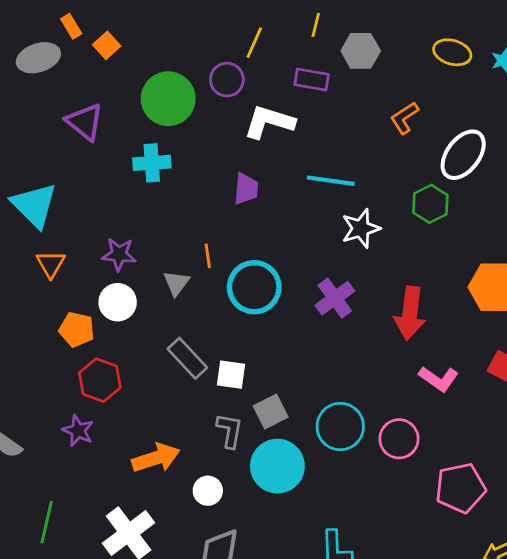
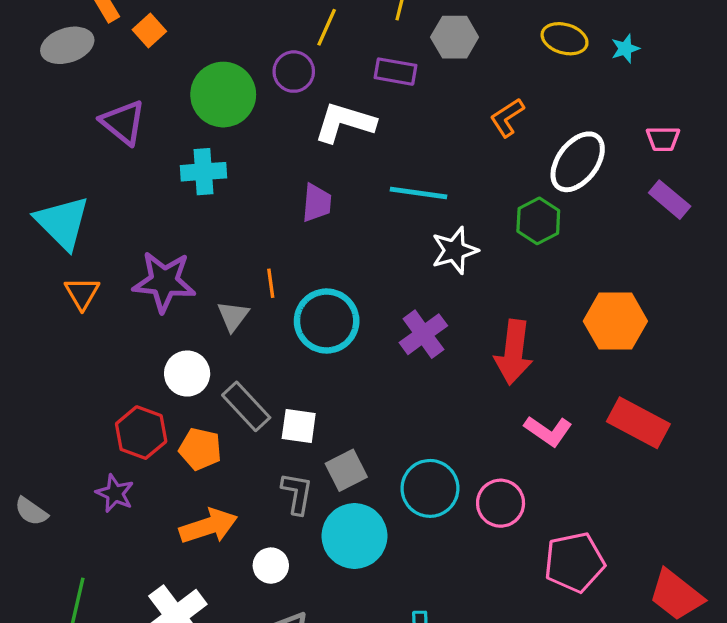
purple star: (119, 254) -> (164, 282), size x1.5
white circle: (118, 302) -> (187, 374), moved
orange pentagon: (77, 330) -> (200, 449), moved

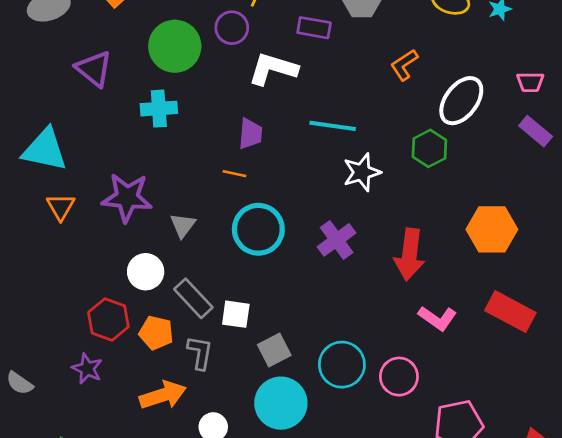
cyan triangle: (62, 223) -> (45, 150), turned -33
orange line: (271, 283) -> (234, 174), moved, turned -70
gray L-shape: (297, 493) -> (200, 353), moved

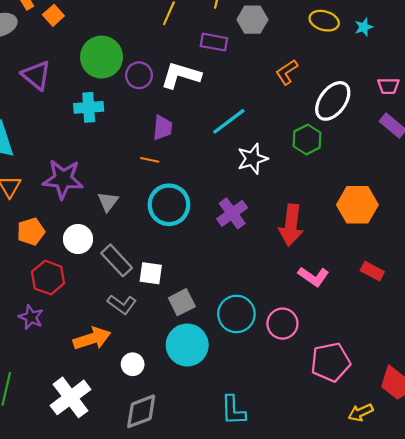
purple circle: (232, 28) -> (139, 75), moved
cyan line: (333, 126) -> (229, 121), turned -45
red rectangle: (510, 312) -> (372, 271), size x0.6
orange pentagon: (156, 333) -> (31, 232), moved, turned -30
gray L-shape: (200, 353) -> (122, 304), turned 116

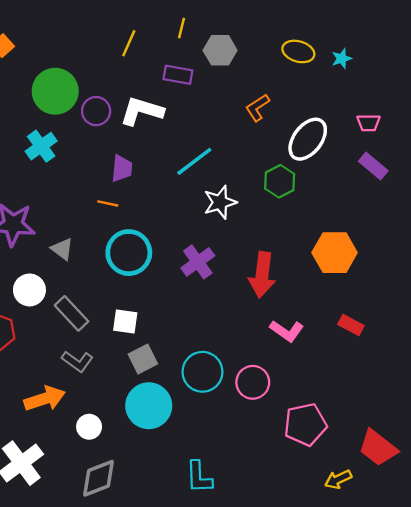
cyan cross: (89, 107) -> (41, 146), turned -32
gray triangle: (108, 202) -> (62, 249), turned -30
white square: (151, 273) -> (125, 322), moved

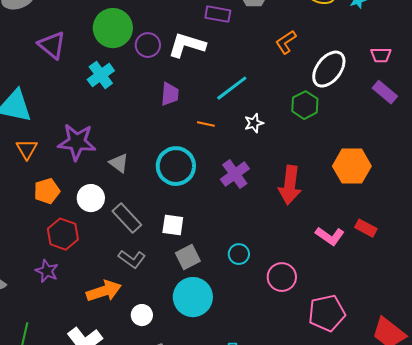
white star: (220, 202) -> (254, 123), size x0.7
orange line: (108, 203) -> (206, 124), moved
pink L-shape: (287, 331) -> (330, 236), moved
cyan circle: (202, 372) -> (239, 254), moved, size x0.6

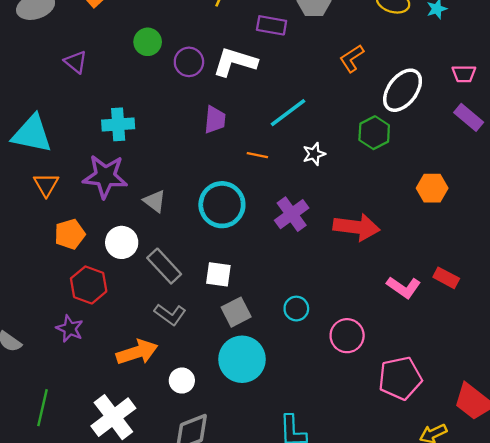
green circle: (113, 28) -> (148, 42), size x0.6
purple triangle: (52, 45) -> (76, 62), size x0.7
cyan cross: (101, 75) -> (118, 124), moved, turned 32
orange hexagon: (352, 166) -> (432, 188), moved, size x0.7
red arrow: (290, 185) -> (356, 227), turned -90

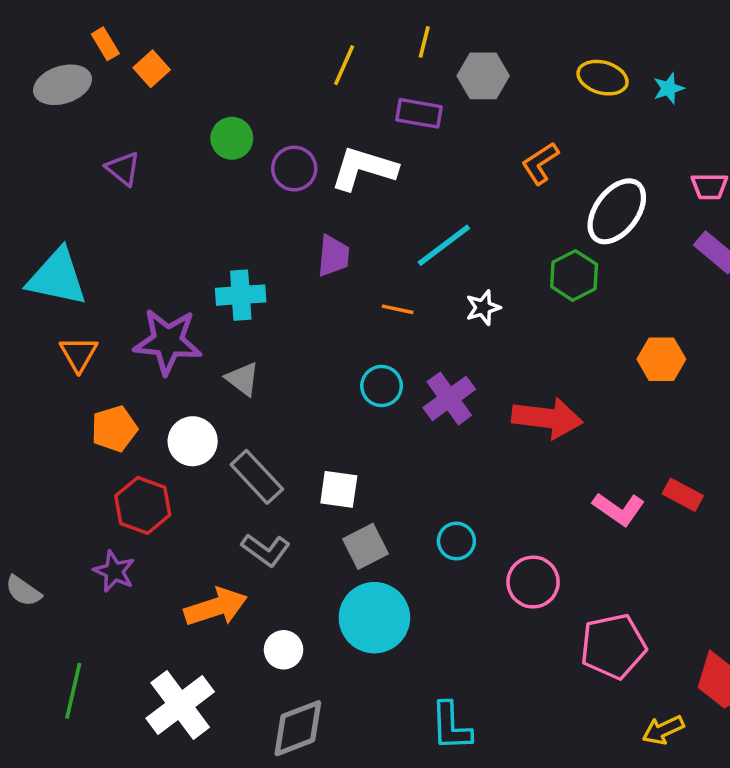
cyan cross: (118, 124) -> (241, 295), moved
cyan circle: (222, 205) -> (382, 386), moved, size x0.6

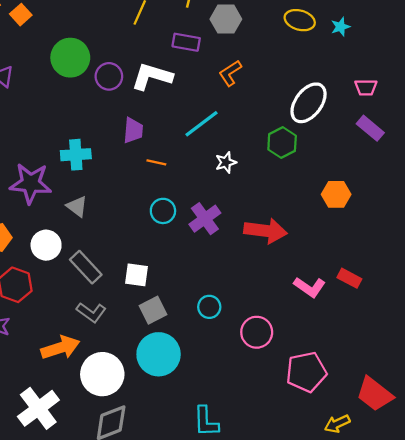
green circle: (232, 138) -> (70, 58), size x1.5
orange L-shape: (540, 163) -> (230, 73), moved
orange line: (398, 309) -> (156, 162), moved
white circle: (284, 650) -> (102, 374), size x1.8

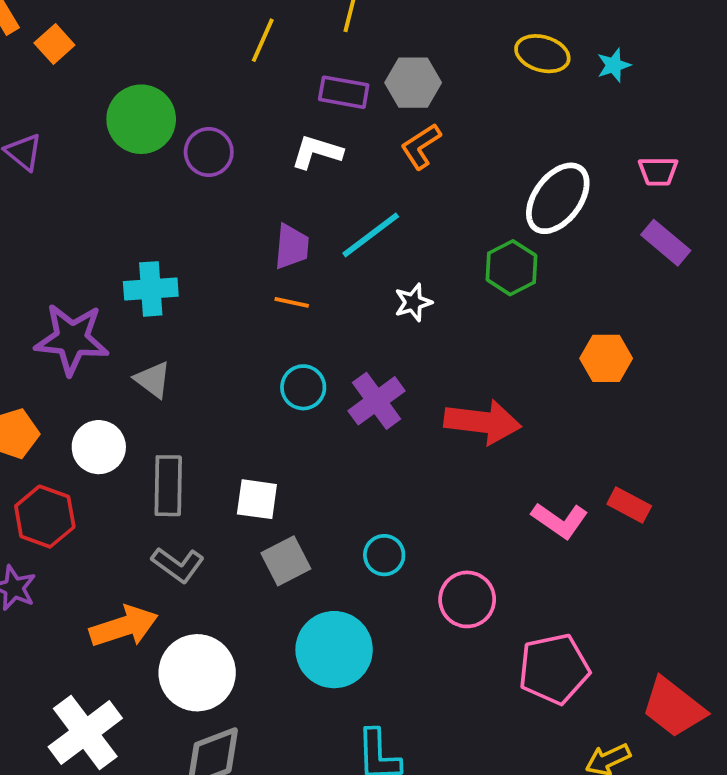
gray hexagon: (226, 19) -> (413, 83), moved
white L-shape: (152, 76) -> (317, 152), moved, size x0.7
purple trapezoid: (133, 130) -> (292, 247), moved
gray rectangle: (86, 267) -> (168, 486), turned 44
cyan circle: (159, 354) -> (334, 650), moved

